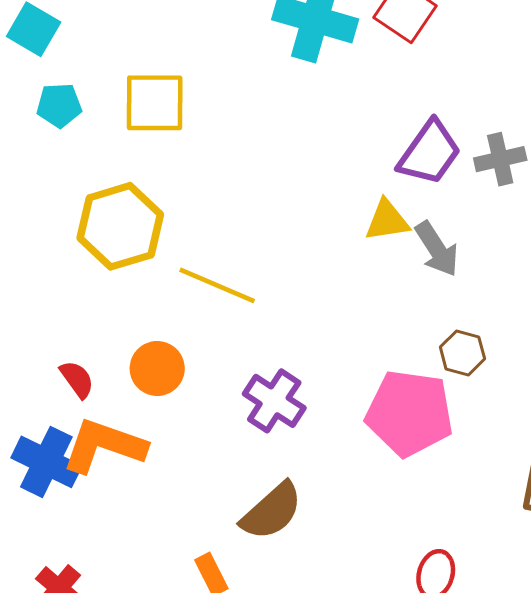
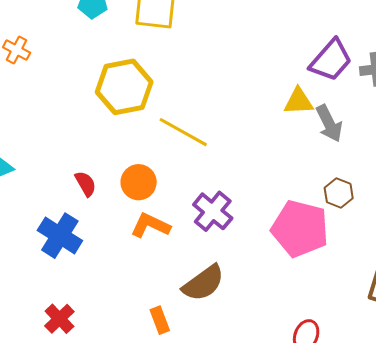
orange L-shape: (104, 446) -> (150, 225), moved, size x0.7

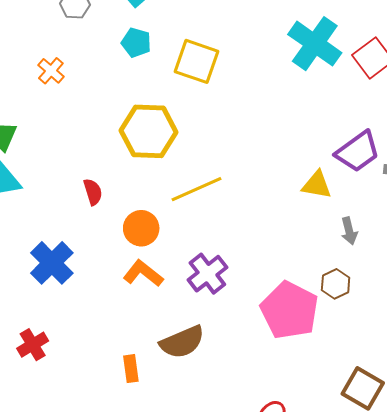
gray arrow: (329, 123) -> (349, 231), moved, size x0.7
yellow line: (183, 132) -> (196, 189), turned -66
red semicircle: (86, 184) -> (93, 192), moved

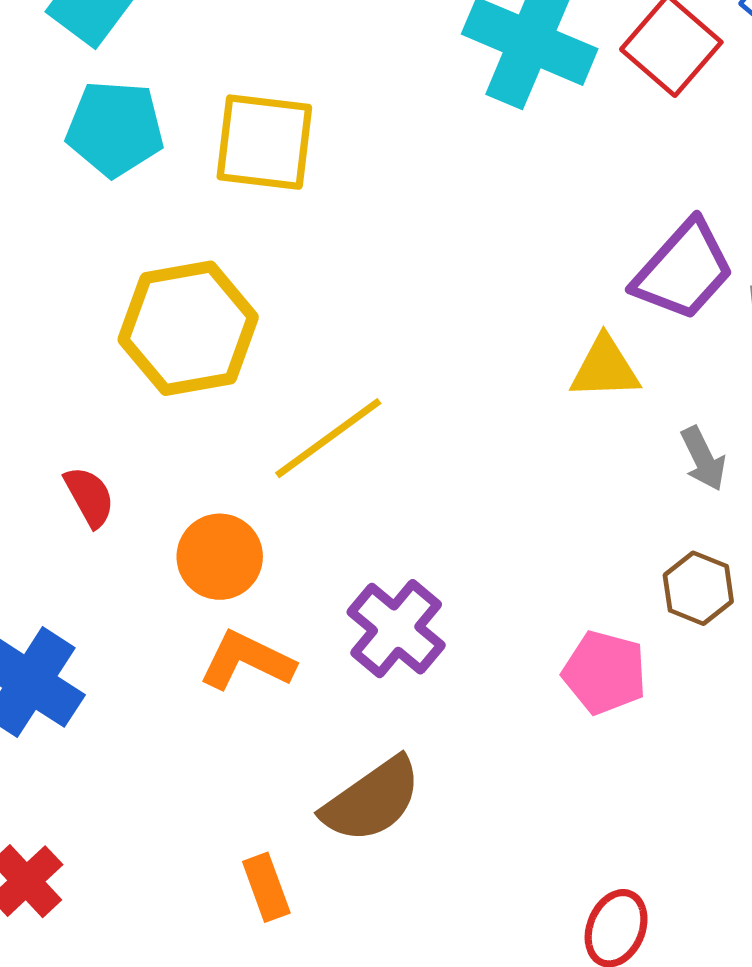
cyan pentagon: (136, 43) -> (115, 129), size x1.4
pink pentagon: (289, 310) -> (605, 672), size x0.6

